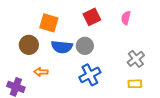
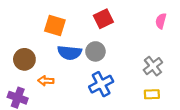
pink semicircle: (126, 18) -> (161, 21), moved
brown circle: (29, 45) -> (24, 59), moved

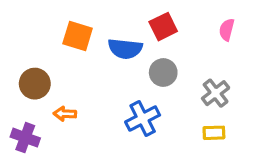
red square: (103, 19) -> (163, 27), moved
gray circle: (95, 51) -> (163, 73), moved
blue semicircle: (70, 53) -> (125, 49), moved

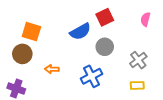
orange square: (78, 36) -> (31, 32), moved
blue semicircle: (125, 49) -> (80, 32), turned -35
orange arrow: (65, 114) -> (52, 69), moved

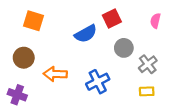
orange square: (31, 32) -> (33, 21), moved
gray circle: (105, 47) -> (124, 48), moved
orange arrow: (52, 69) -> (55, 74), size x1.5

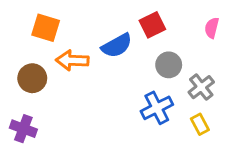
orange arrow: (55, 74) -> (72, 60), moved
blue cross: (98, 82) -> (157, 108), moved
yellow rectangle: (147, 91) -> (200, 124), turned 64

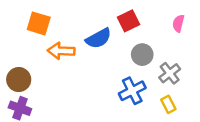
brown circle: (32, 78) -> (19, 80), moved

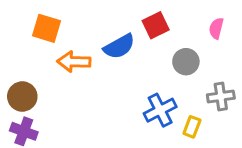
gray circle: (142, 55) -> (186, 62), moved
gray cross: (170, 73) -> (221, 96), moved, turned 30
yellow rectangle: (168, 104) -> (192, 127), moved, turned 49

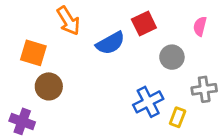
orange square: (47, 28) -> (33, 53), moved
orange arrow: (74, 62) -> (68, 21), moved, turned -124
brown circle: (22, 96) -> (49, 86), moved

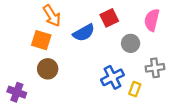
pink semicircle: (200, 26) -> (152, 20), size x1.5
orange square: (33, 53) -> (41, 40), moved
brown circle: (49, 86) -> (48, 69), moved

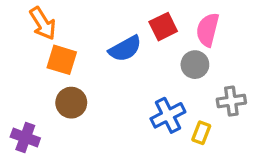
orange arrow: (52, 16) -> (43, 23), moved
pink semicircle: (152, 20) -> (208, 30), moved

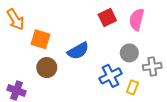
orange arrow: (43, 23) -> (15, 19), moved
blue semicircle: (125, 49) -> (78, 51), moved
gray circle: (195, 65) -> (129, 53), moved

